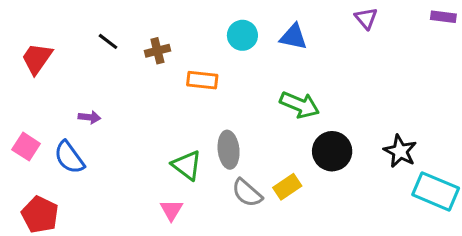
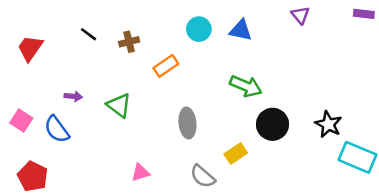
orange rectangle: (202, 80) -> (166, 66), turned -40
green triangle: (187, 165) -> (119, 105), moved
gray semicircle: (247, 193) -> (203, 176), moved
pink triangle: (171, 210) -> (141, 172), turned 42

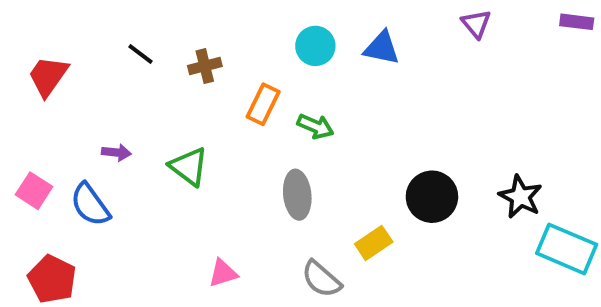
orange rectangle: (166, 66) -> (263, 104), turned -30
green arrow: (246, 86) -> (315, 126), moved, size x0.7

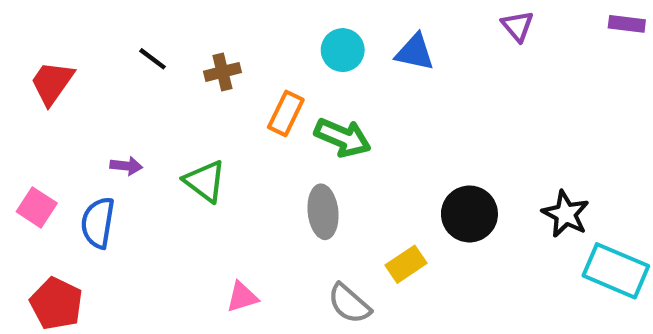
green arrow: (315, 126) -> (343, 137), size x1.4
blue semicircle: (90, 205) -> (98, 223), turned 45

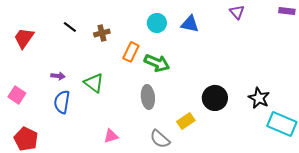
blue semicircle: (98, 223) -> (62, 102), moved

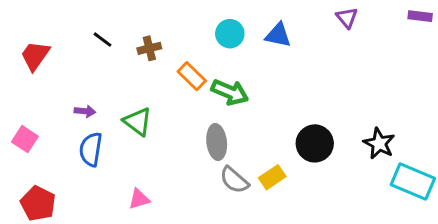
orange rectangle: (131, 52) -> (192, 76), turned -72
pink triangle: (111, 136) -> (139, 199), moved
gray semicircle: (160, 139) -> (234, 180), moved

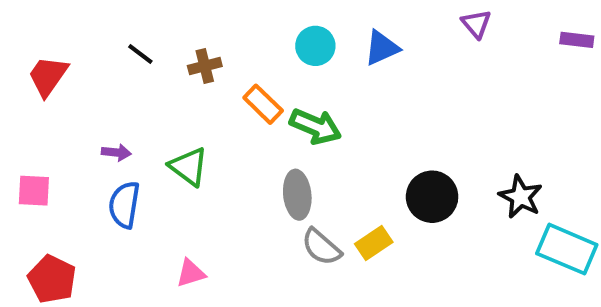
purple rectangle: (420, 16) -> (577, 40), moved
blue triangle: (278, 35) -> (382, 48), turned -36
pink square: (25, 139) -> (34, 191), turned -30

